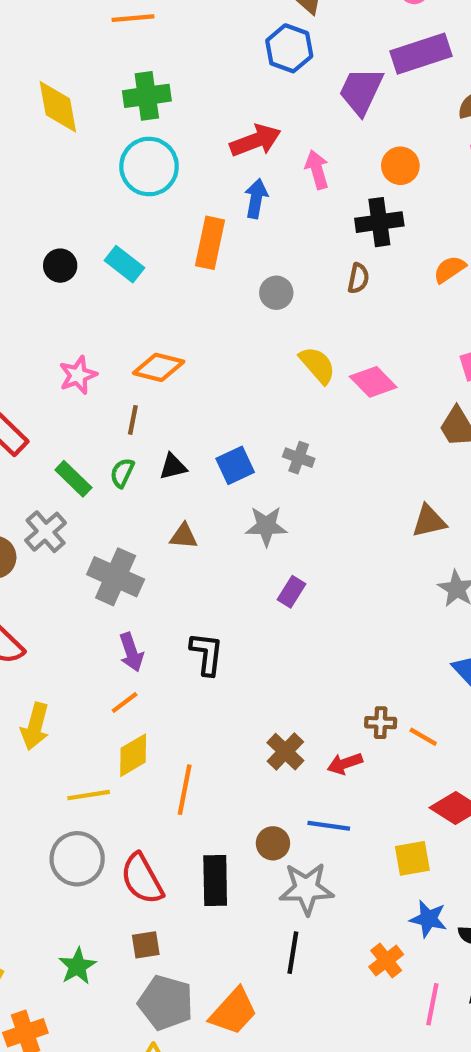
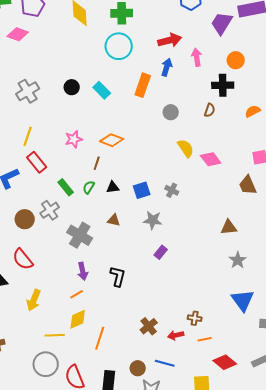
orange line: (423, 737) -> (205, 339), moved, turned -48

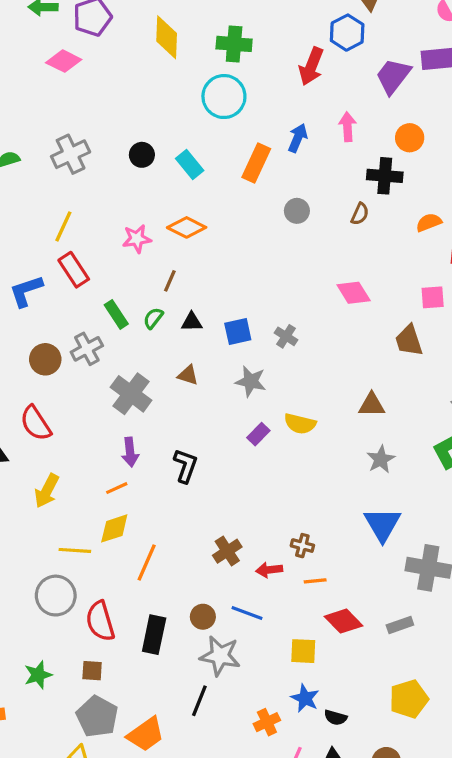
red arrow: (170, 40) -> (311, 66), moved, turned 120
orange diamond: (112, 140) -> (187, 227), moved
yellow semicircle: (186, 148) -> (300, 424), moved, turned 132

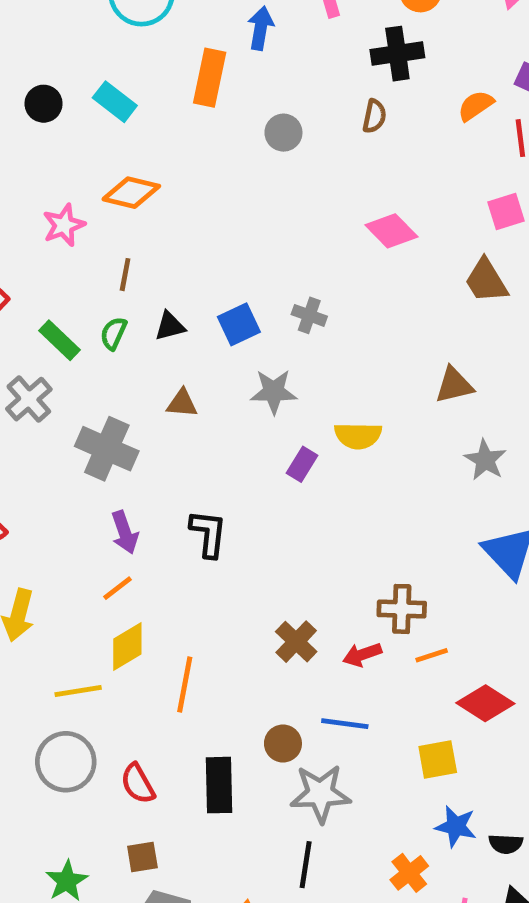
brown cross: (302, 546) -> (402, 609), size x1.4
red semicircle: (100, 621) -> (138, 784), size x0.7

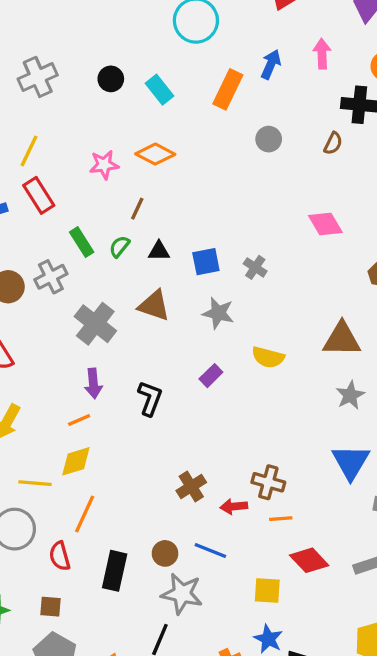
brown triangle: (454, 385) -> (342, 339), size x1.4
brown triangle: (182, 403) -> (154, 306), size x1.5
purple rectangle: (302, 464) -> (211, 376), moved
orange line: (185, 685) -> (85, 514), moved

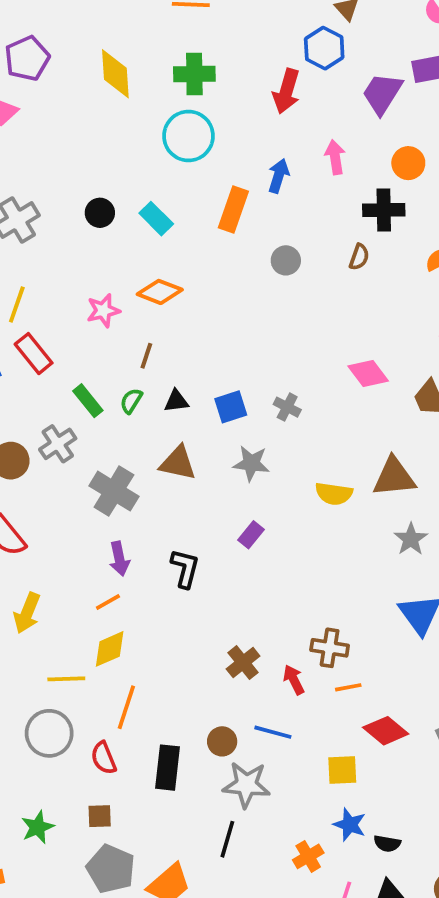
pink diamond: (325, 224) -> (368, 373), moved
yellow semicircle: (268, 357) -> (334, 494), moved
red arrow: (234, 507) -> (294, 680), turned 75

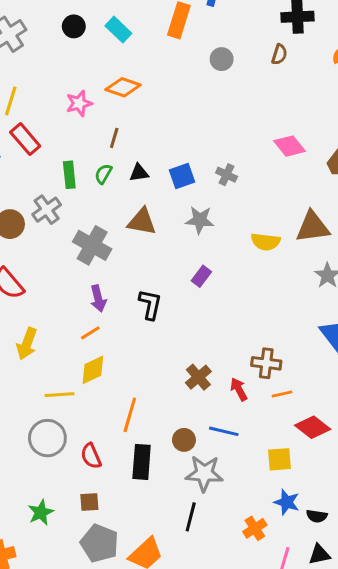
green rectangle: (88, 401) -> (69, 175), turned 35
orange line: (126, 707) -> (130, 415), moved

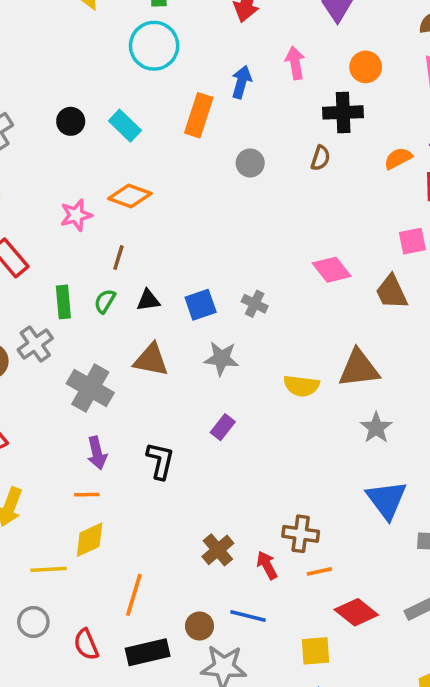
orange line: (90, 333) -> (87, 495), turned 30
gray circle: (47, 438) -> (33, 622), size x0.7
black rectangle: (142, 462) -> (148, 652), turned 72

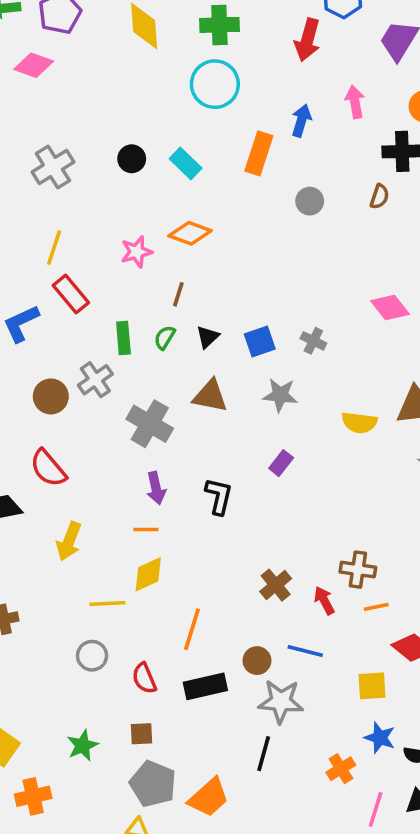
black triangle: (148, 300) -> (208, 337), turned -35

